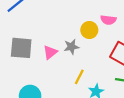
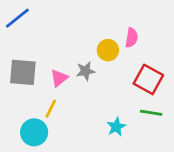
pink semicircle: (108, 20) -> (132, 38), turned -88
yellow line: (79, 77) -> (51, 109), moved

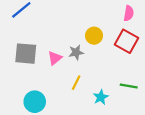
pink semicircle: (132, 38) -> (129, 13), moved
red square: (148, 79) -> (126, 41), moved
yellow line: (51, 109) -> (76, 83), moved

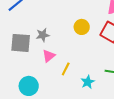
gray star: (76, 52) -> (43, 35), moved
pink triangle: (55, 58) -> (49, 56), moved

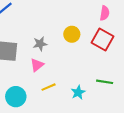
gray star: (43, 35) -> (40, 44), moved
yellow line: (66, 69) -> (49, 87), moved, turned 40

